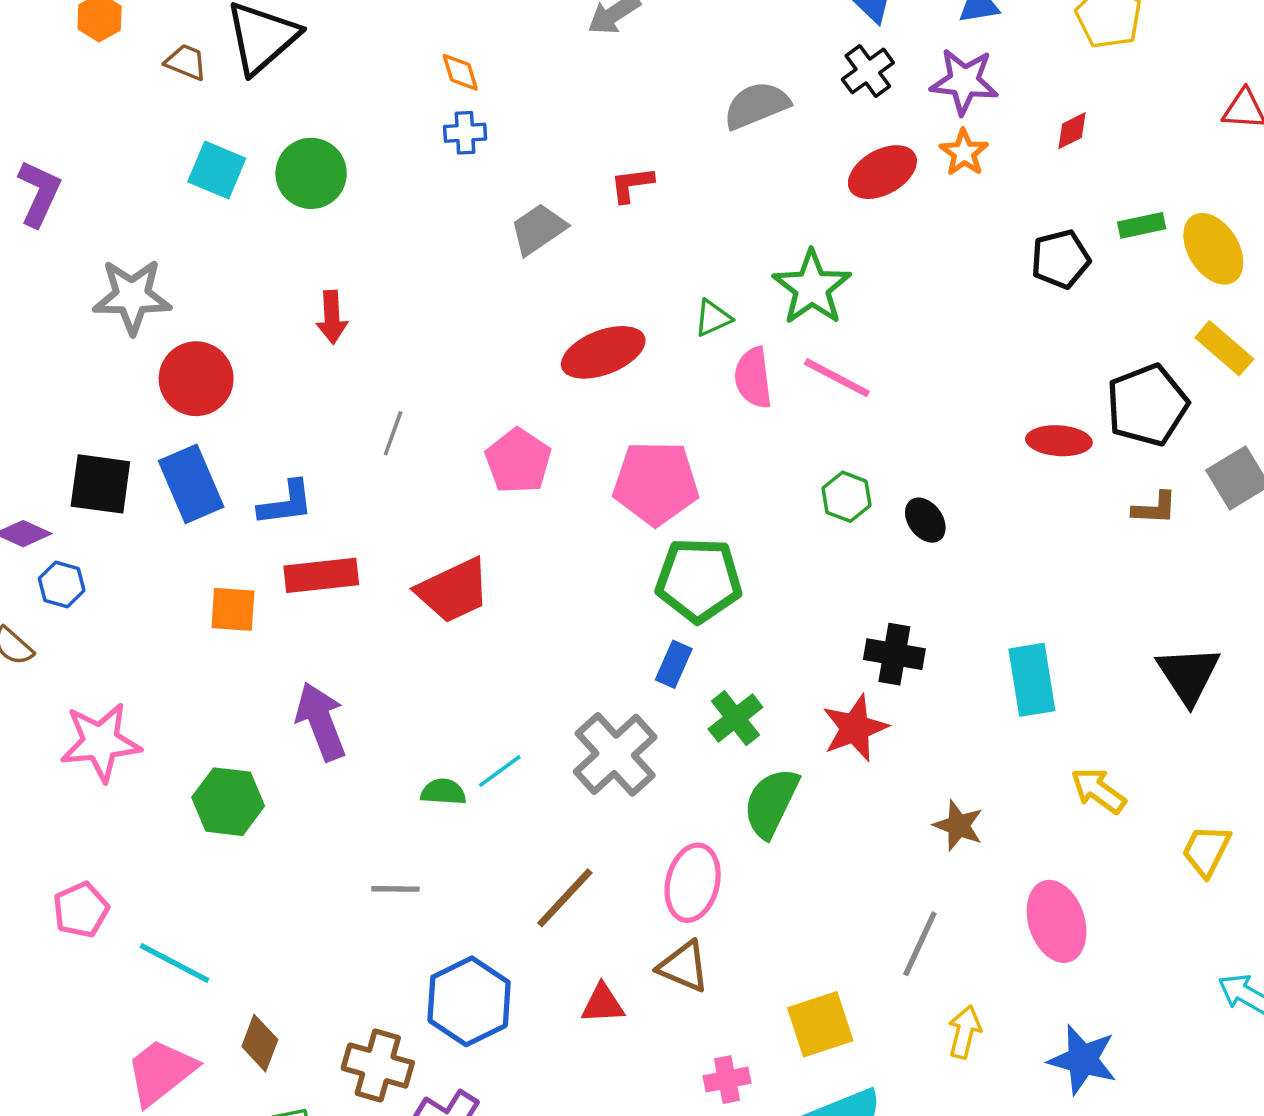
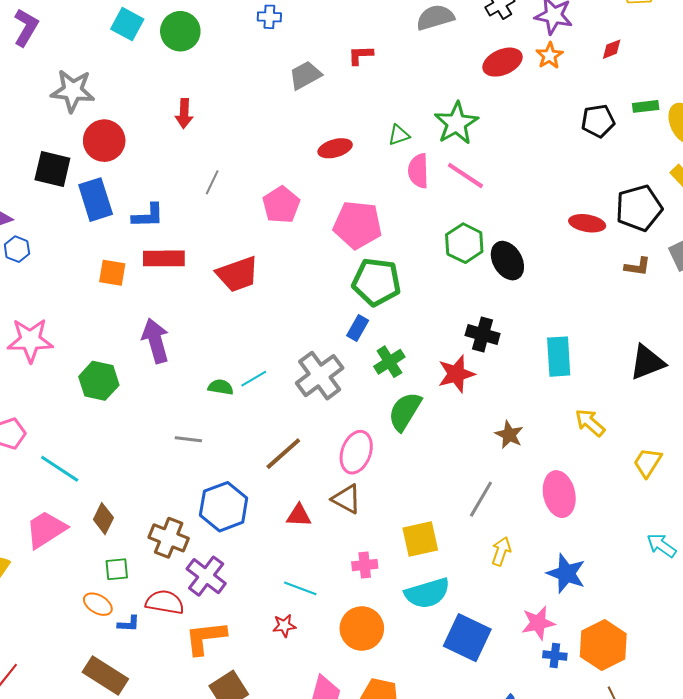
red ellipse: (603, 352) -> (335, 148), size x0.7
black square: (100, 484) -> (52, 169), moved
green hexagon: (847, 497) -> (464, 243), size x1.4
black ellipse: (925, 520) -> (507, 261), size x1.5
black triangle: (1188, 675) -> (647, 362), turned 36

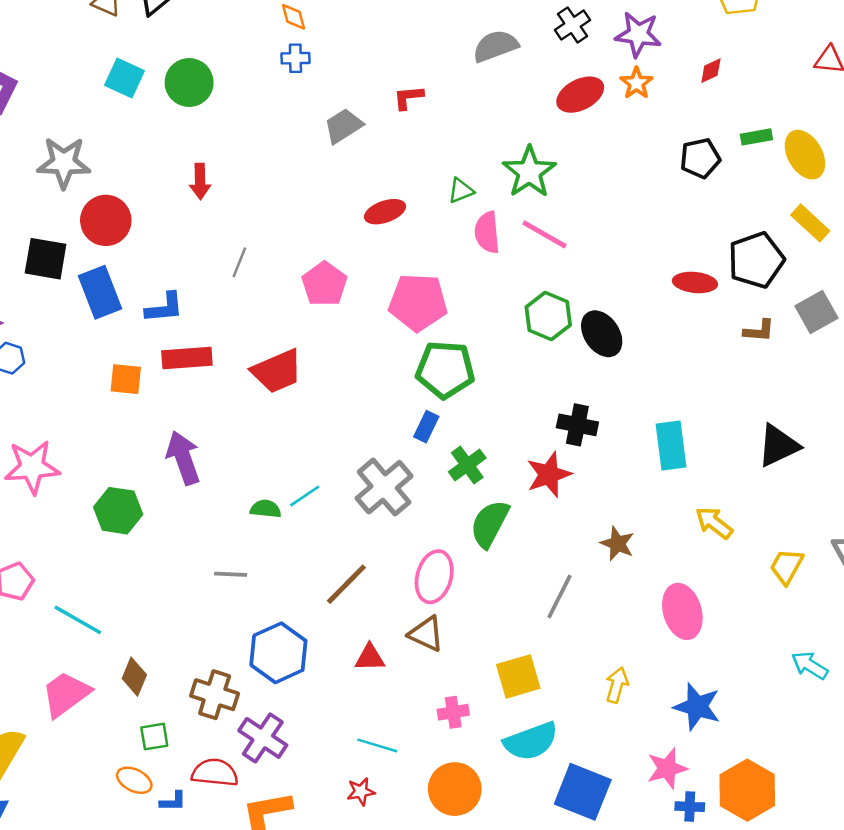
gray line: (481, 499) -> (559, 597), moved

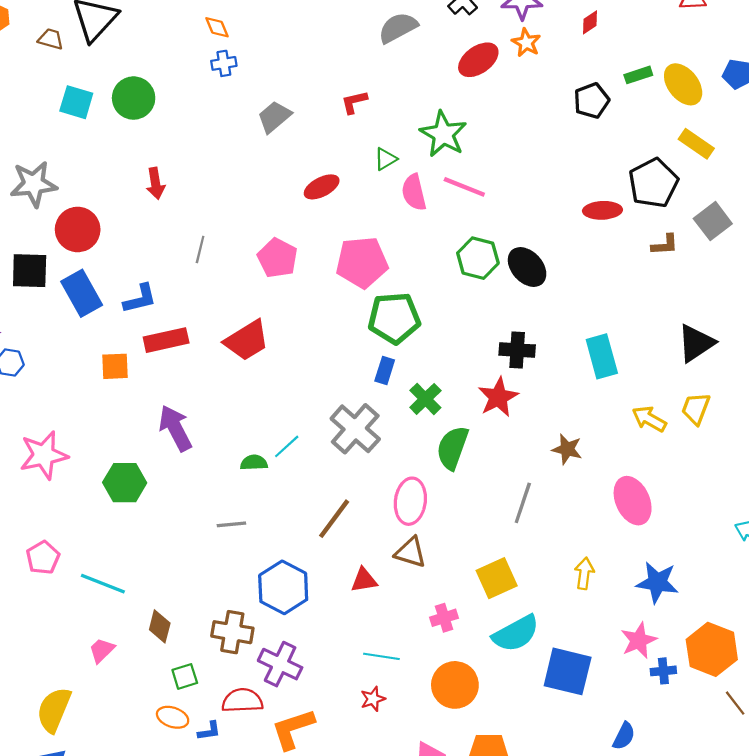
red L-shape: (408, 97) -> (354, 102), moved
yellow trapezoid: (787, 566) -> (696, 409), moved
pink trapezoid: (66, 694) -> (102, 650), size x0.6

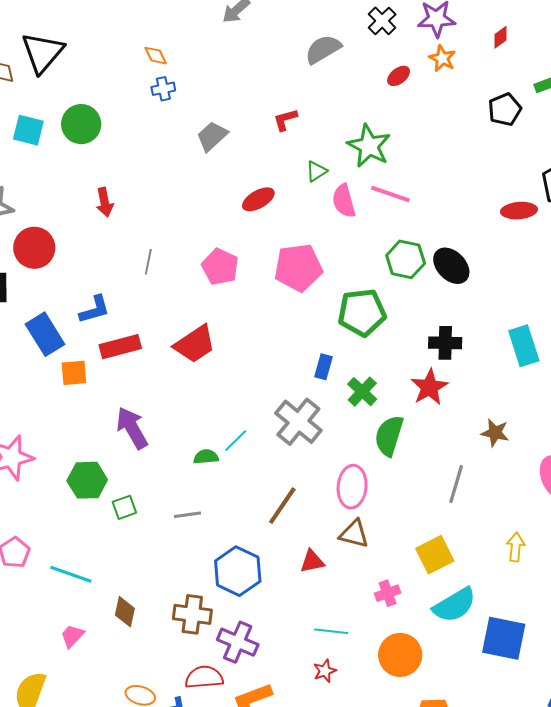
red ellipse: (478, 60) -> (399, 76), size x0.6
blue rectangle: (82, 293) -> (45, 334), moved
green pentagon: (394, 318) -> (362, 312), moved
green square: (185, 676) -> (124, 507), moved

